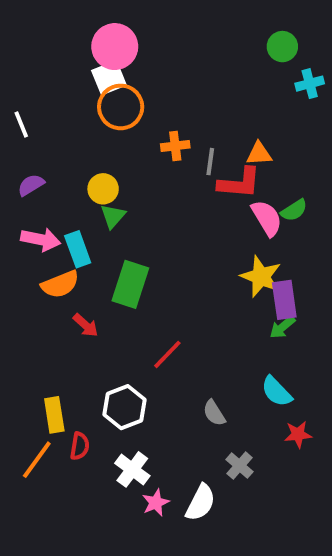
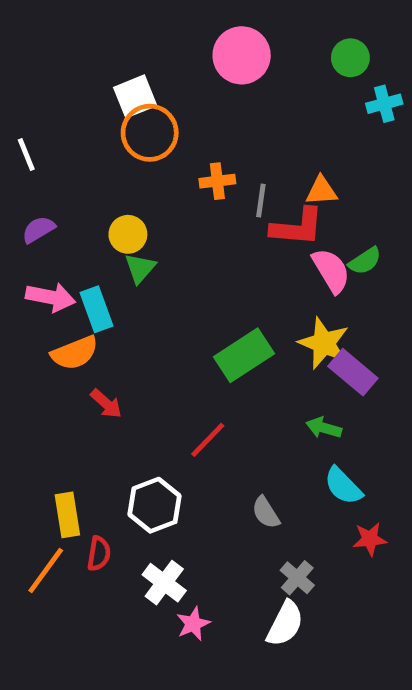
pink circle: (115, 47) -> (242, 55), moved
green rectangle: (130, 284) -> (244, 355), moved, turned 39
purple rectangle: (284, 300) -> (353, 372), turned -42
green arrow: (282, 327) -> (324, 428), moved, turned 56
white semicircle: (201, 503) -> (285, 624), moved

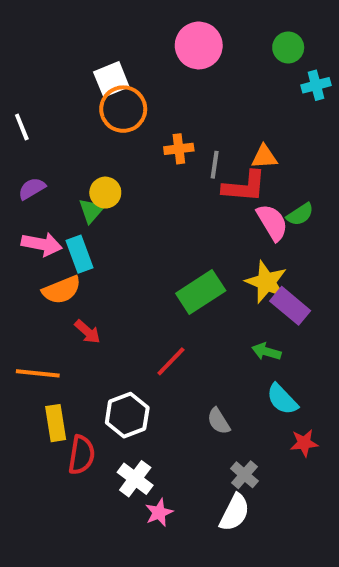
green triangle: (140, 268) -> (91, 210), moved
red semicircle: (99, 554) -> (81, 455), size x1.4
orange line: (46, 571) -> (38, 373), moved, turned 60

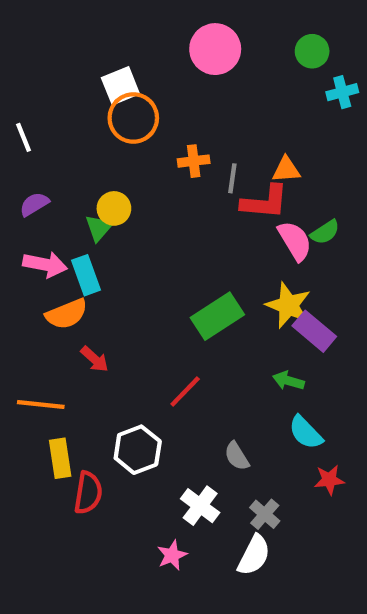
white cross: (135, 479) -> (200, 506), moved

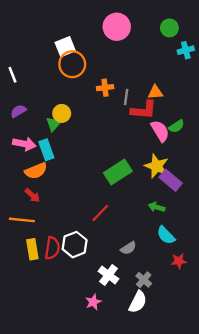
red arrow: (95, 359) -> (32, 195), moved
gray semicircle: (237, 456) -> (128, 248), turned -91
red semicircle: (88, 493) -> (52, 248), moved

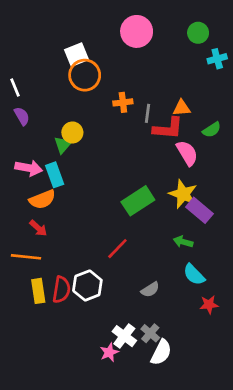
purple semicircle: (18, 111) -> (22, 116), moved, turned 91
green semicircle: (176, 126) -> (212, 130), moved
white cross: (109, 275) -> (124, 336), moved
gray cross: (144, 280) -> (150, 333), moved

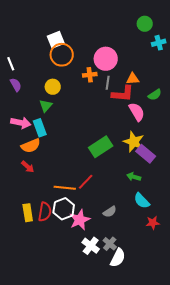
pink circle: (137, 31) -> (106, 59), moved
yellow circle: (72, 132) -> (53, 87), moved
orange line: (26, 257) -> (65, 188), moved
pink star: (109, 352) -> (80, 220), moved, size x1.5

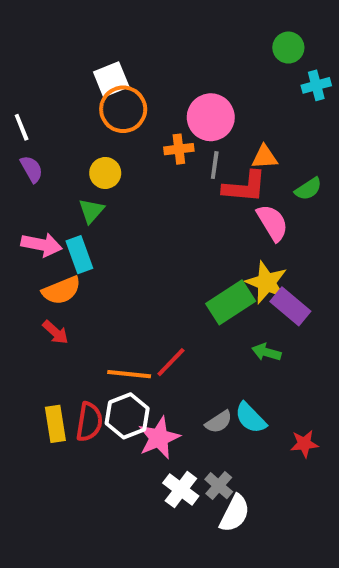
green rectangle: (101, 147) -> (231, 302), moved
cyan semicircle: (142, 201) -> (251, 418), moved

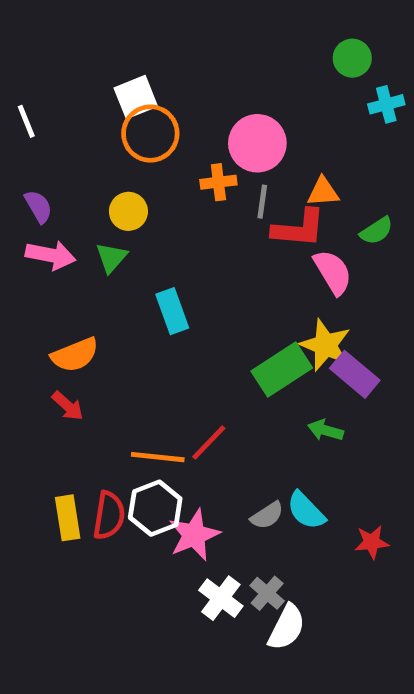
white line: (22, 127) -> (26, 121), moved
pink arrow: (42, 245) -> (51, 255), moved
cyan rectangle: (79, 255) -> (172, 311), moved

